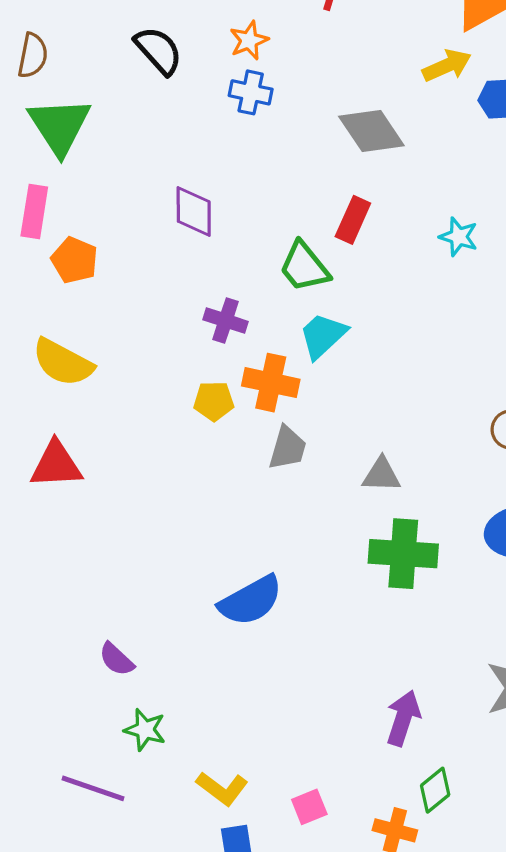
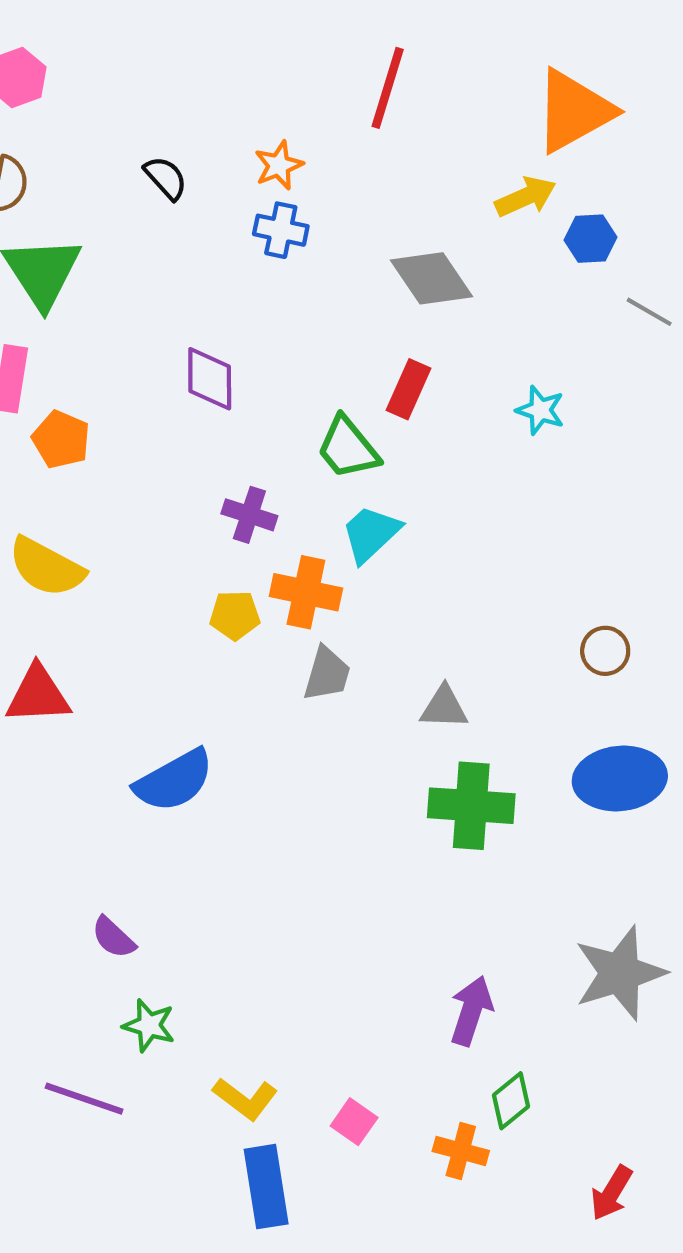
black semicircle: (158, 50) -> (166, 178), size x0.7
blue semicircle: (251, 601) -> (174, 781), moved
pink square: (309, 807) -> (354, 1122), turned -33

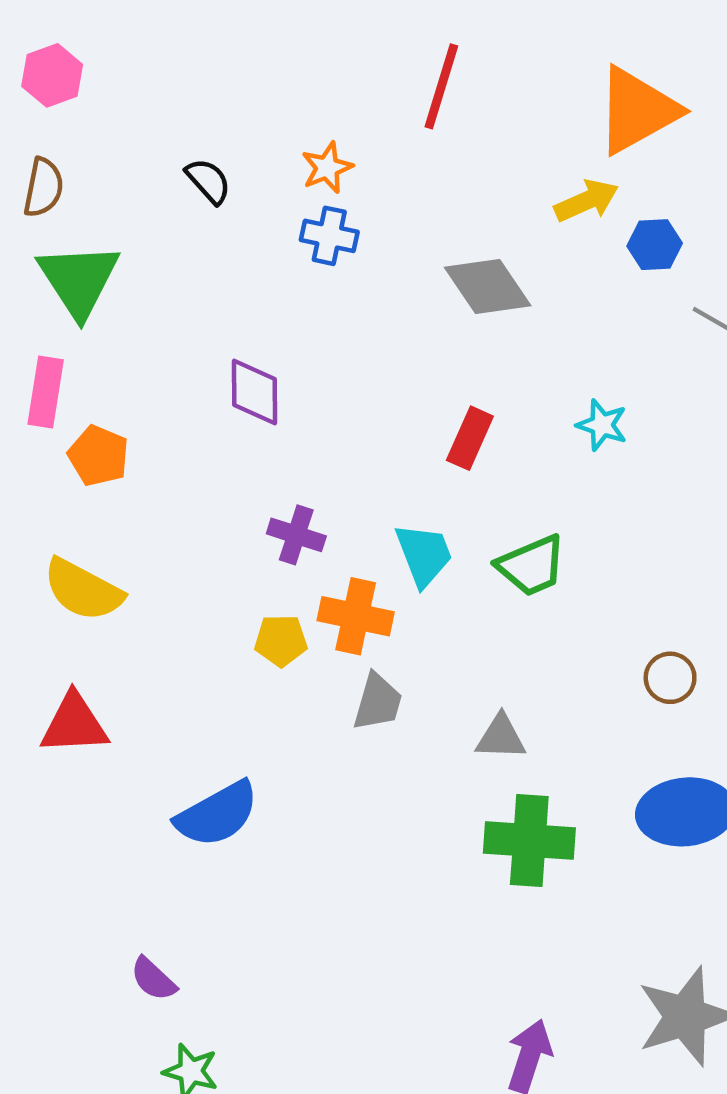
red rectangle: (408, 389) -> (470, 438), moved
green trapezoid: (348, 448) -> (532, 566), moved, turned -74
cyan trapezoid: (371, 534) -> (424, 555), turned 112

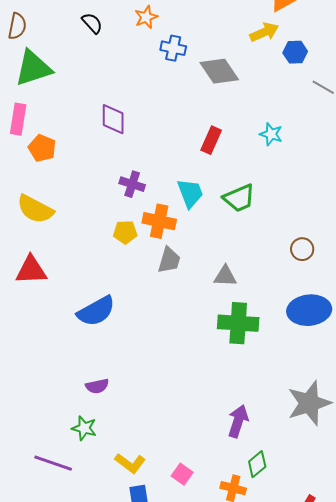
blue cross: (329, 236) -> (173, 48), moved
green triangle: (79, 280) -> (33, 68), turned 45
purple semicircle: (153, 979) -> (97, 386), moved, turned -55

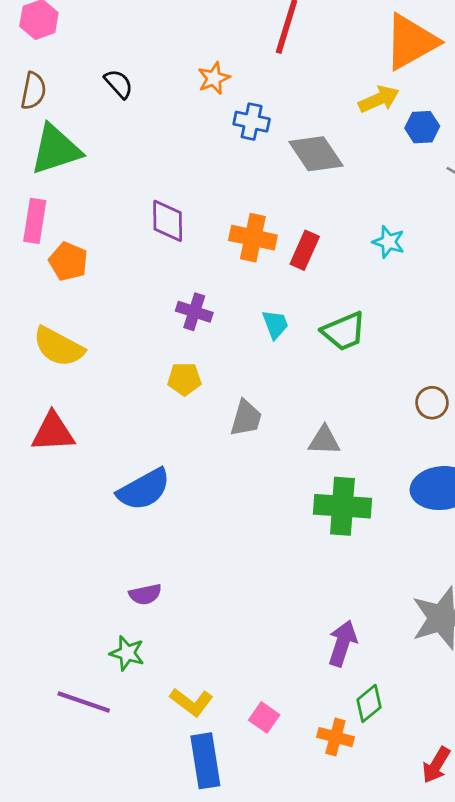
black semicircle: (92, 23) -> (119, 84), moved
cyan trapezoid: (190, 193) -> (275, 324), size x0.7
orange cross: (159, 221) -> (253, 238), moved

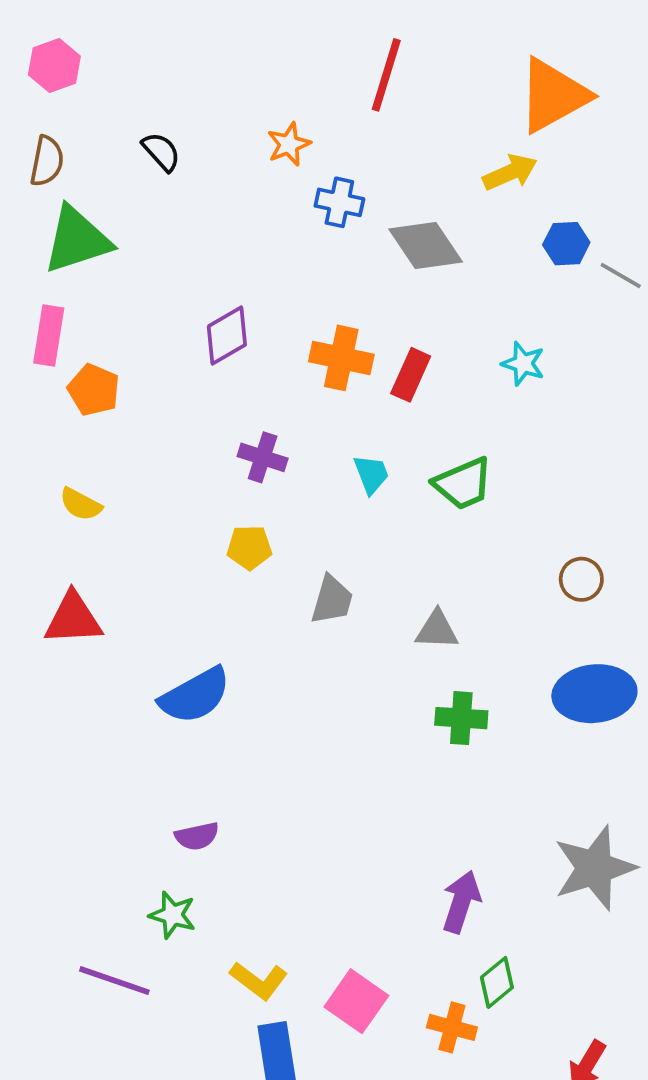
blue hexagon: (422, 127) -> (566, 244), moved
purple diamond: (168, 221) -> (227, 335), turned 60
yellow semicircle: (59, 347) -> (81, 504), size x0.6
green cross: (342, 506) -> (461, 718), size x0.7
pink square: (264, 717) -> (356, 1001), size x1.5

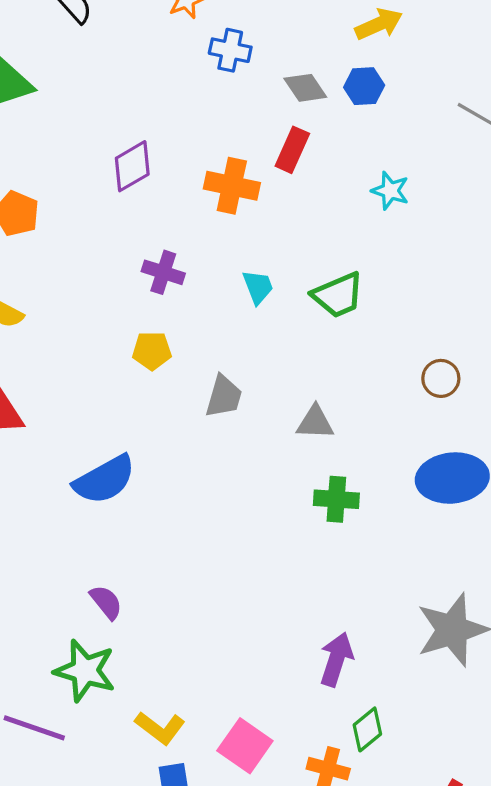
blue hexagon: (566, 244) -> (364, 86), moved
gray diamond: (426, 245) -> (305, 88), size x0.7
red rectangle: (411, 375) -> (292, 150), moved
purple semicircle: (197, 836) -> (106, 602), turned -117
green star: (173, 915) -> (85, 671), size x1.5

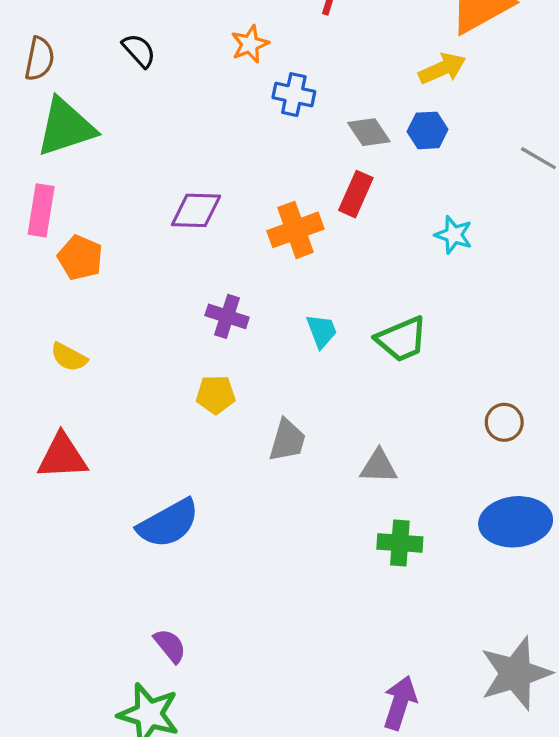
purple diamond: (132, 166) -> (196, 210), turned 32
orange cross: (232, 186) -> (295, 230), turned -32

